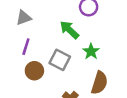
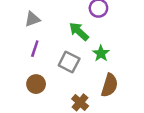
brown circle: (34, 71) -> (36, 84), moved

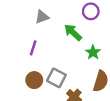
gray triangle: (32, 19) -> (42, 17), moved
gray square: (69, 62) -> (56, 78), moved

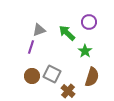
purple circle: (91, 11) -> (89, 22), moved
gray triangle: (42, 17) -> (39, 30), moved

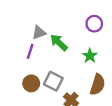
green arrow: (67, 33) -> (59, 42), moved

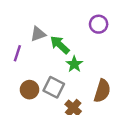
purple line: (30, 51) -> (17, 53), moved
green star: (90, 56) -> (74, 64), moved

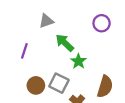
gray triangle: (38, 34) -> (46, 21), moved

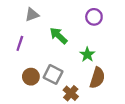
gray triangle: (46, 21) -> (32, 15), moved
green star: (79, 61) -> (87, 55), moved

